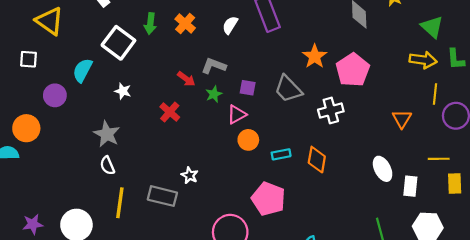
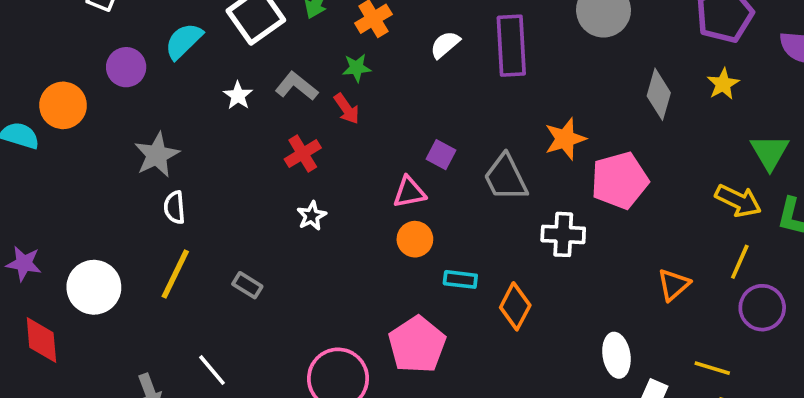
gray L-shape: (214, 66) -> (297, 86), moved
green star: (214, 94) -> (357, 68), moved
gray star: (107, 134) -> (157, 155), moved
white star: (190, 175) -> (312, 216), moved
gray rectangle: (162, 196) -> (247, 285), size x0.6

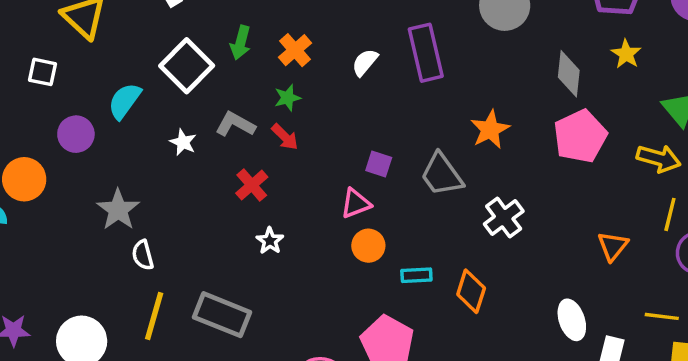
pink pentagon: (620, 180) -> (580, 136), moved
white cross: (563, 234) -> (504, 218), turned -30
gray rectangle: (247, 285) -> (222, 315), size x2.0

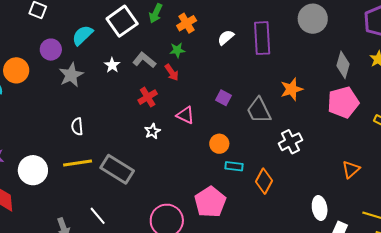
pink triangle: (356, 203) -> (185, 115), moved, turned 36
gray star: (118, 210) -> (71, 75), moved
orange circle: (368, 246) -> (219, 144), moved
yellow line: (154, 316) -> (78, 163), turned 56

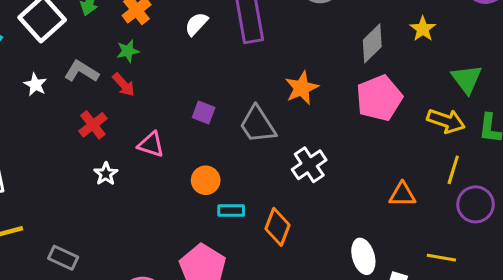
gray diamond: (343, 65) -> (372, 43), turned 36
gray rectangle: (117, 169) -> (63, 258), moved, size x0.6
orange triangle: (351, 169) -> (402, 194), turned 48

